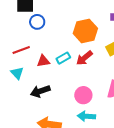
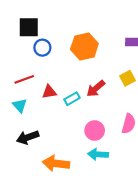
orange hexagon: (85, 31) -> (84, 46), moved
cyan rectangle: (63, 58) -> (72, 99), moved
black arrow: (40, 91) -> (28, 137), moved

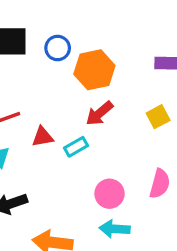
blue circle: (42, 48) -> (58, 48), moved
red arrow: (96, 89) -> (99, 113), moved

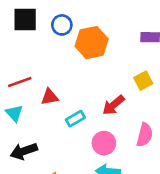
red arrow: (99, 113) -> (113, 105), moved
cyan rectangle: (76, 147) -> (75, 119), moved

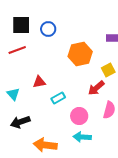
orange hexagon: (92, 43) -> (80, 54), moved
red line: (20, 82) -> (17, 50), moved
red arrow: (113, 105) -> (96, 88), moved

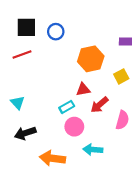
red triangle: (39, 82) -> (83, 90), moved
red arrow: (96, 88) -> (99, 105), moved
pink circle: (79, 116) -> (74, 127), moved

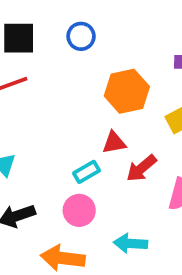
blue circle: (56, 32) -> (81, 36), moved
pink circle: (74, 127) -> (79, 210), moved

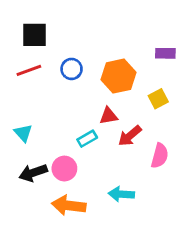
blue circle: (81, 36) -> (72, 69), moved
pink circle: (79, 210) -> (64, 169), moved

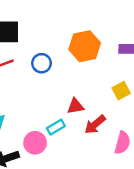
orange hexagon: (118, 76) -> (85, 46), moved
pink circle: (64, 169) -> (35, 143), moved

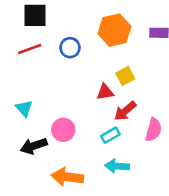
yellow square: (121, 91) -> (125, 76), moved
cyan rectangle: (56, 127) -> (110, 135), moved

